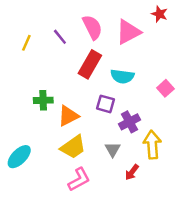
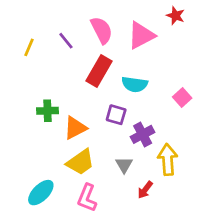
cyan ellipse: (19, 157) -> (41, 193), moved
pink L-shape: (79, 179) -> (87, 198), turned 140

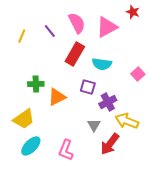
yellow arrow: (168, 160) -> (127, 121), turned -65
yellow trapezoid: (80, 162) -> (24, 119), moved
red arrow: (145, 190) -> (110, 144), size x1.6

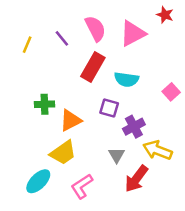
yellow trapezoid: (24, 119) -> (63, 153), moved
pink L-shape: (66, 150) -> (82, 186), turned 35

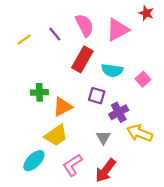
yellow line: (27, 45) -> (24, 40), turned 32
pink square: (171, 92) -> (143, 79), moved
red arrow: (136, 179) -> (105, 171), moved

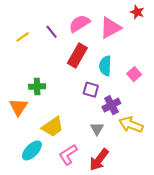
pink semicircle: (85, 25) -> (79, 23), turned -95
cyan semicircle: (112, 70) -> (105, 66), turned 84
orange triangle: (63, 107) -> (19, 107), moved, turned -30

